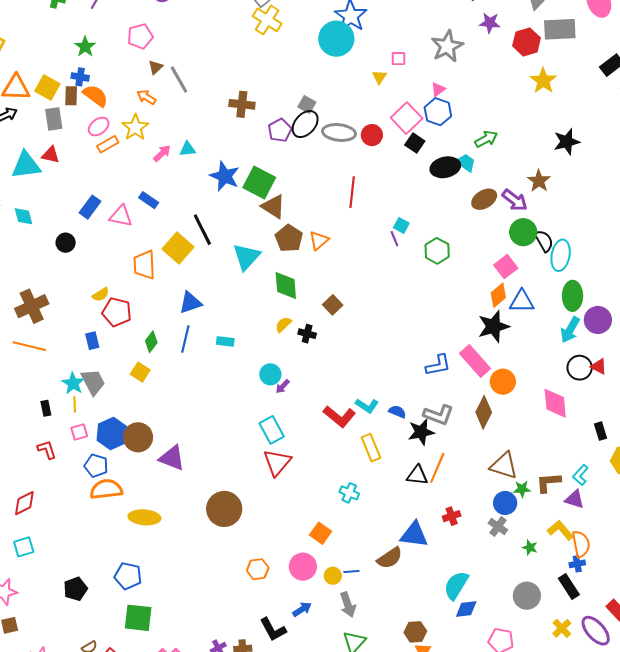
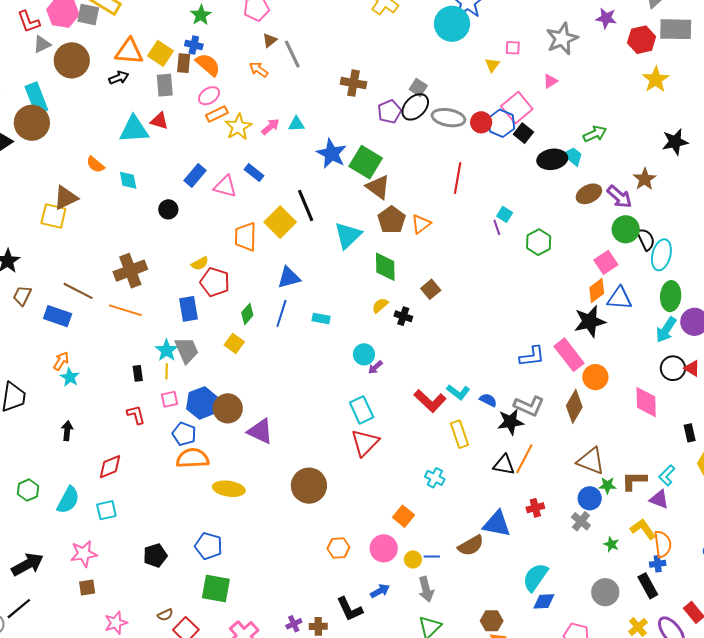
blue hexagon: (438, 112) -> (501, 123), moved
yellow star: (135, 127) -> (238, 127), moved
blue rectangle: (92, 341) -> (188, 309), size x1.4

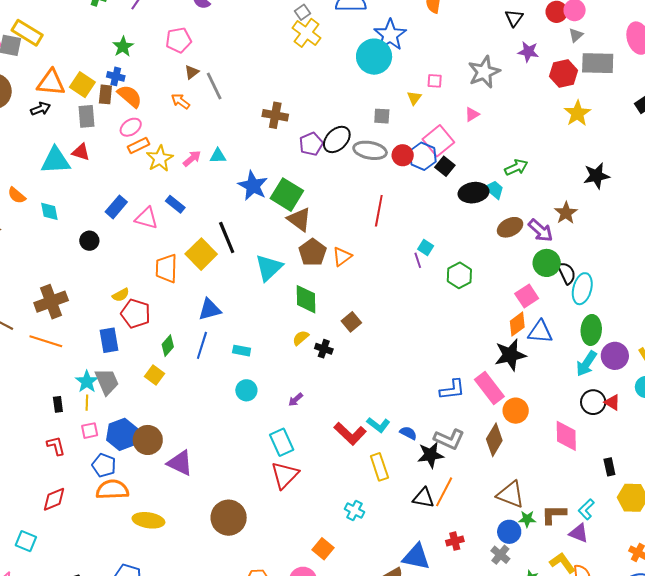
gray square: (418, 88) -> (382, 116), moved, turned -30
cyan circle: (364, 354) -> (246, 390), moved
red diamond: (110, 467) -> (54, 499), moved
cyan square: (106, 510) -> (26, 541), turned 35

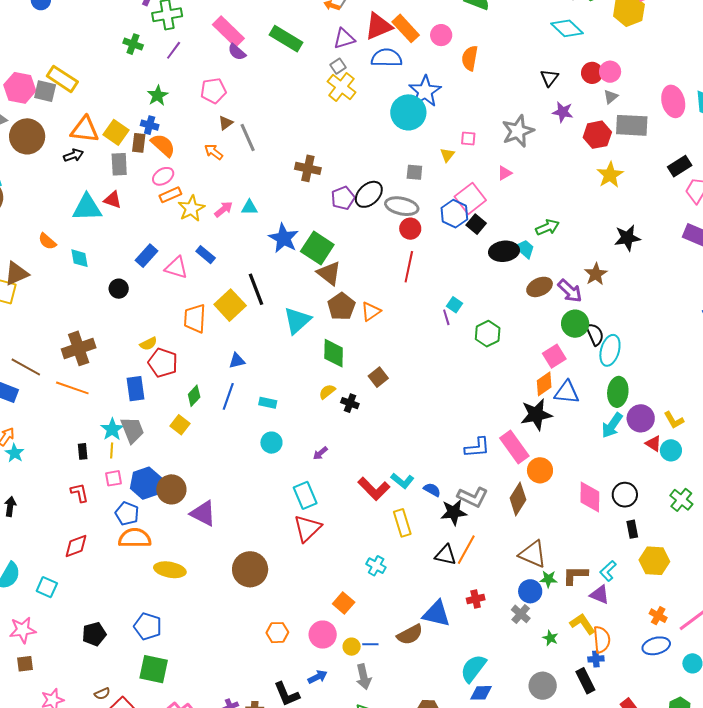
red circle: (403, 155) -> (410, 229), moved
blue triangle: (210, 309) -> (237, 361), size x0.7
black circle: (593, 402) -> (625, 495), moved
red triangle: (612, 402) -> (653, 444), moved

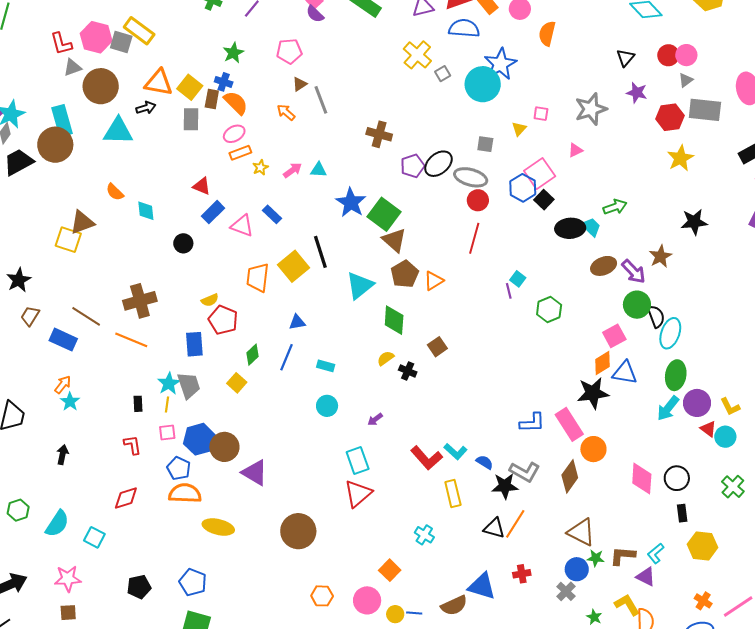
gray square: (338, 66) -> (443, 74), moved
red triangle: (113, 200) -> (202, 186), moved
cyan triangle: (87, 208) -> (118, 131), moved
yellow star: (191, 208) -> (261, 168), size x0.6

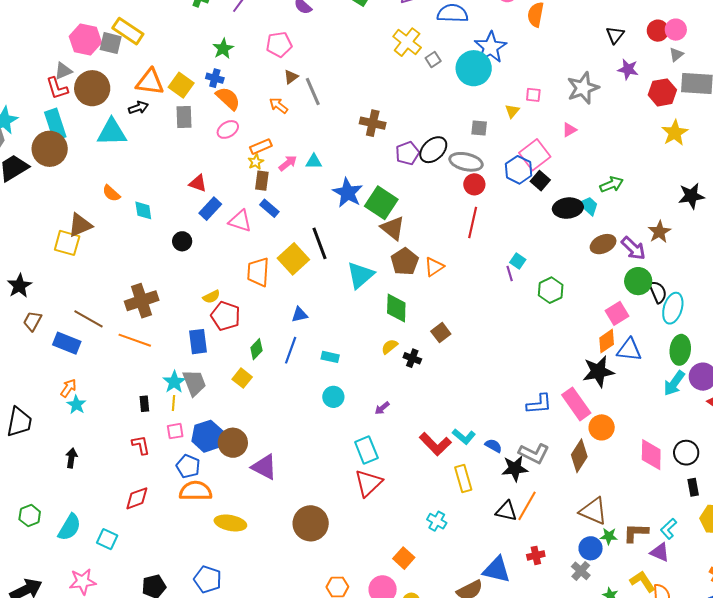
red L-shape: (61, 44) -> (57, 88), moved
brown rectangle: (212, 99) -> (262, 181), moved
orange rectangle: (240, 153) -> (261, 147), moved

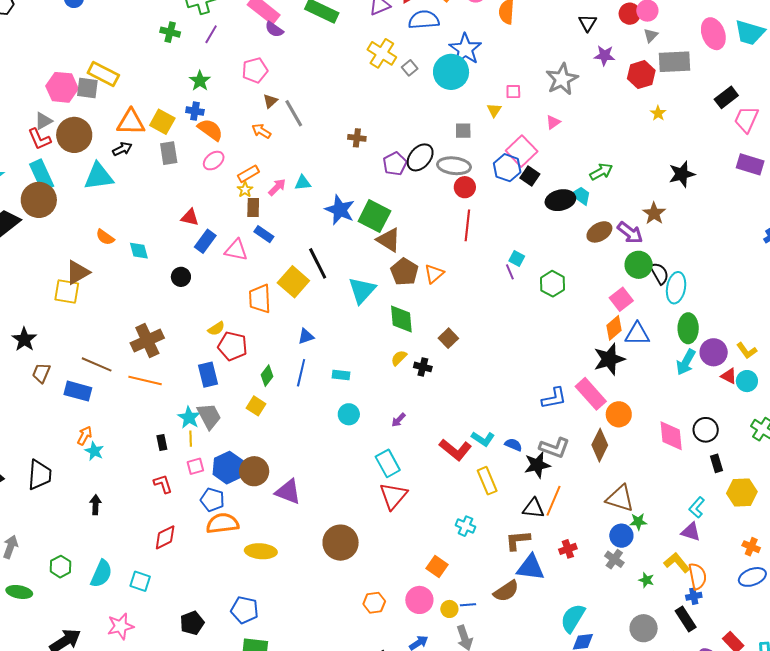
brown cross: (373, 123) -> (357, 138), size x0.7
yellow star: (675, 133) -> (658, 113), size x0.6
brown L-shape: (636, 533) -> (518, 540), moved

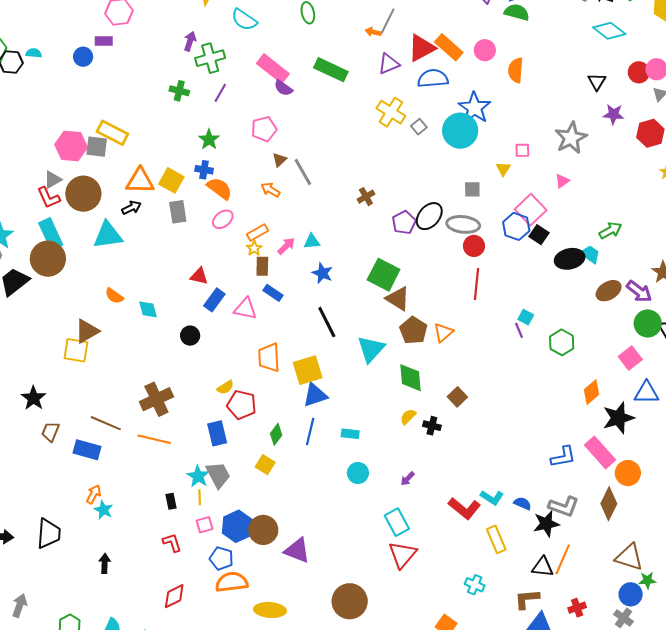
brown cross: (357, 138) -> (366, 197), turned -36
blue star: (340, 210) -> (322, 273), moved, size x0.7
yellow square: (293, 282) -> (308, 370), moved, turned 32
orange diamond: (614, 328) -> (592, 392), moved
blue triangle: (306, 336) -> (315, 395), size x1.5

